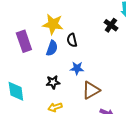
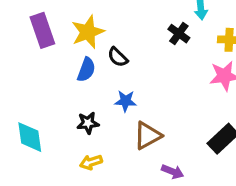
yellow star: (53, 24) -> (88, 32), turned -30
black semicircle: (72, 40) -> (118, 57), turned -32
purple rectangle: (24, 41) -> (42, 30), moved

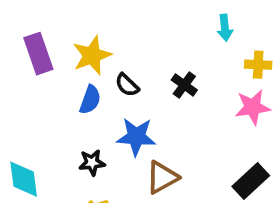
black cross: (179, 34) -> (184, 85), moved
blue star: (126, 101) -> (136, 137), size x1.5

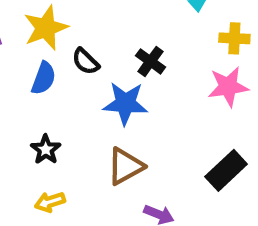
blue star: (136, 137) -> (125, 103), moved
black star: (92, 163) -> (46, 149), turned -30

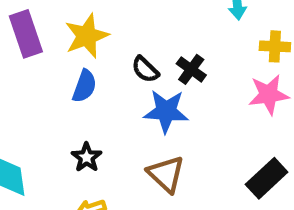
black semicircle: (86, 61) -> (145, 69), moved
brown triangle: (125, 166) -> (166, 174), turned -48

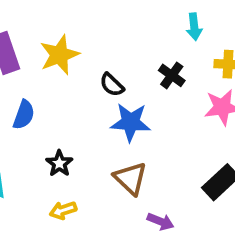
black cross: (191, 69) -> (172, 75), moved
blue semicircle: (84, 86) -> (24, 115), moved

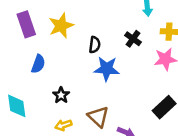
black semicircle: (112, 85) -> (95, 45), turned -126
brown triangle: (131, 178) -> (98, 117), moved

